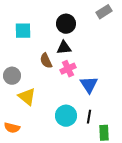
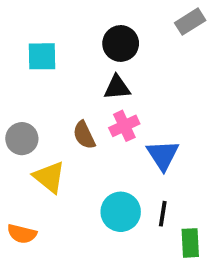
brown semicircle: (46, 61) -> (84, 135), moved

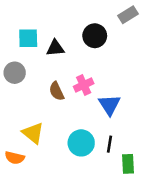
black circle: (121, 43) -> (95, 36), moved
black triangle: (117, 87) -> (55, 48), moved
gray circle: (22, 139) -> (15, 73), moved
yellow triangle: (49, 177) -> (33, 133), moved

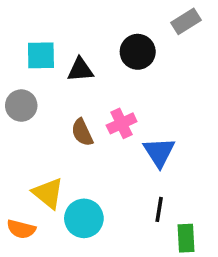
cyan circle: (81, 143) -> (84, 218), moved

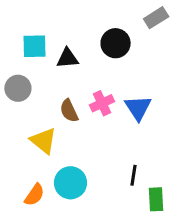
blue triangle: (159, 152) -> (138, 108), moved
yellow triangle: (48, 193) -> (43, 141), moved
orange semicircle: (21, 229) -> (34, 195), moved, turned -70

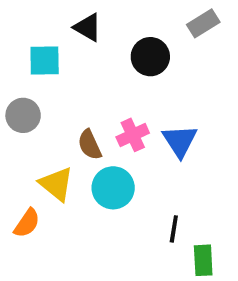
black triangle: (67, 58) -> (88, 27), moved, turned 35
cyan circle: (70, 183) -> (113, 188), moved
orange semicircle: (34, 195) -> (27, 223), moved

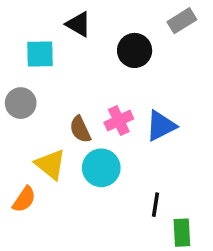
blue triangle: (180, 141) -> (161, 126), turned 36

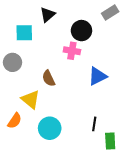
black triangle: (78, 24) -> (48, 15), turned 49
pink cross: (119, 121) -> (72, 51), moved, turned 35
cyan circle: (101, 168) -> (50, 128), moved

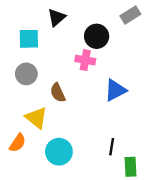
gray circle: (12, 62) -> (26, 74), moved

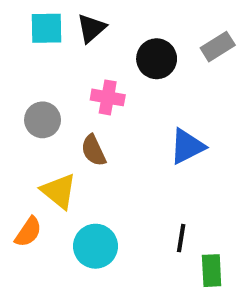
gray rectangle: (130, 15) -> (218, 47), moved
cyan square: (29, 39) -> (47, 28), moved
pink cross: (85, 60) -> (108, 97), moved

